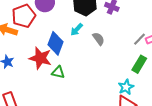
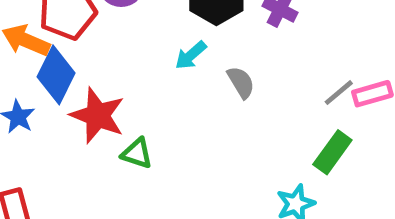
blue diamond: (55, 43) -> (56, 75), moved

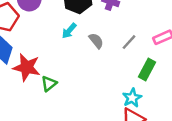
gray line: (339, 93) -> (129, 42), moved
green triangle: (137, 153) -> (49, 84), turned -49

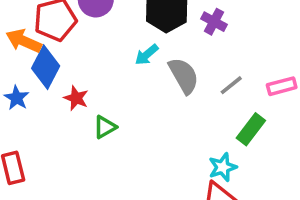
gray semicircle: (96, 41) -> (184, 76), size x1.5
red star: (27, 67) -> (76, 98), size x0.6

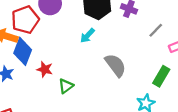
gray semicircle: (184, 76) -> (115, 65), moved
gray line: (231, 85) -> (156, 30), moved

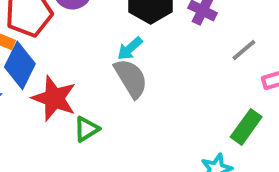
gray semicircle: (115, 65) -> (131, 78), moved
red star: (45, 69) -> (54, 98), size x1.6

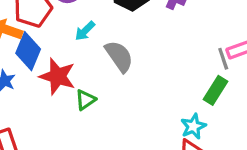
cyan arrow: (130, 49) -> (85, 31), moved
gray line: (244, 50) -> (223, 59), moved, turned -65

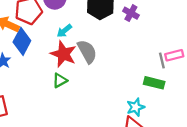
red star: (58, 76) -> (63, 54), moved
green rectangle: (216, 90) -> (154, 83), turned 66

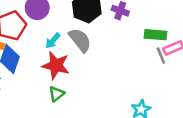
gray semicircle: (87, 51) -> (80, 40), moved
green rectangle: (154, 83) -> (155, 35), moved

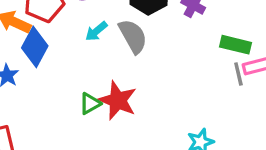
red star: (56, 65) -> (118, 100), moved

